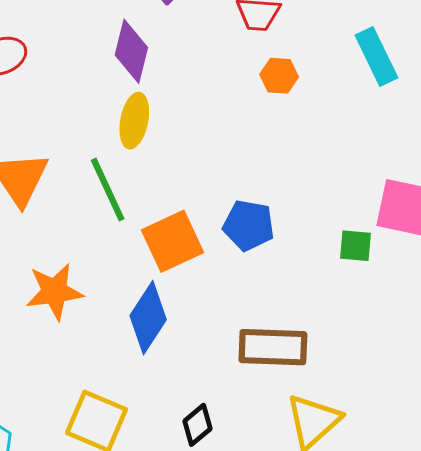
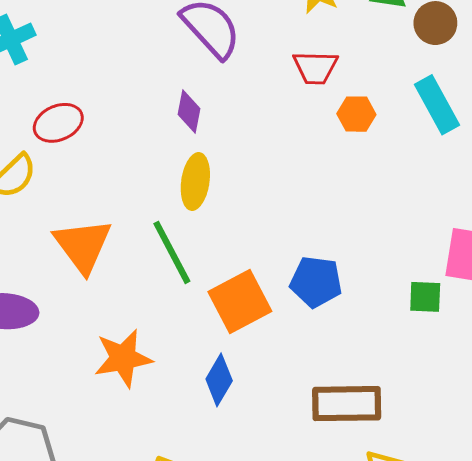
purple diamond: (131, 51) -> (189, 111), size x0.7
orange hexagon: (279, 76) -> (356, 114), moved
blue diamond: (148, 318) -> (219, 380), size x0.7

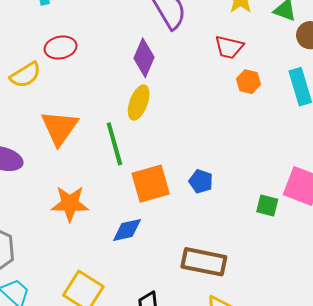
purple diamond: (189, 111) -> (144, 58), size x1.4
blue pentagon: (316, 282) -> (201, 181), size x0.7
blue diamond: (219, 380) -> (127, 230), turned 36

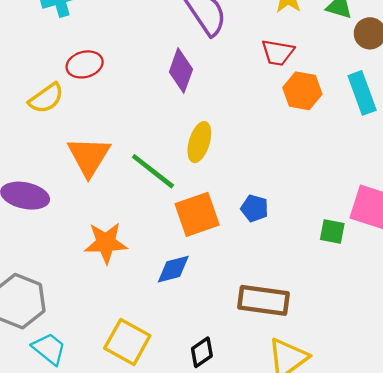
orange hexagon: (249, 82) -> (302, 91), size x1.4
yellow ellipse: (139, 103) -> (199, 142), moved
green line: (114, 144) -> (153, 171), turned -33

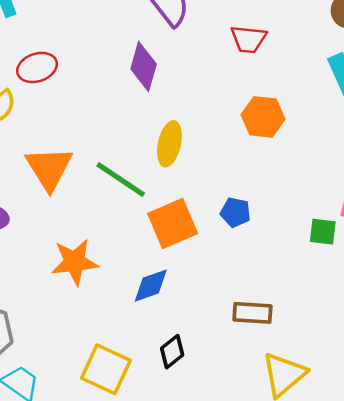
orange hexagon: (302, 91) -> (263, 117), moved
brown rectangle: (263, 300) -> (252, 313), size x0.7
black diamond: (202, 352) -> (172, 352), moved

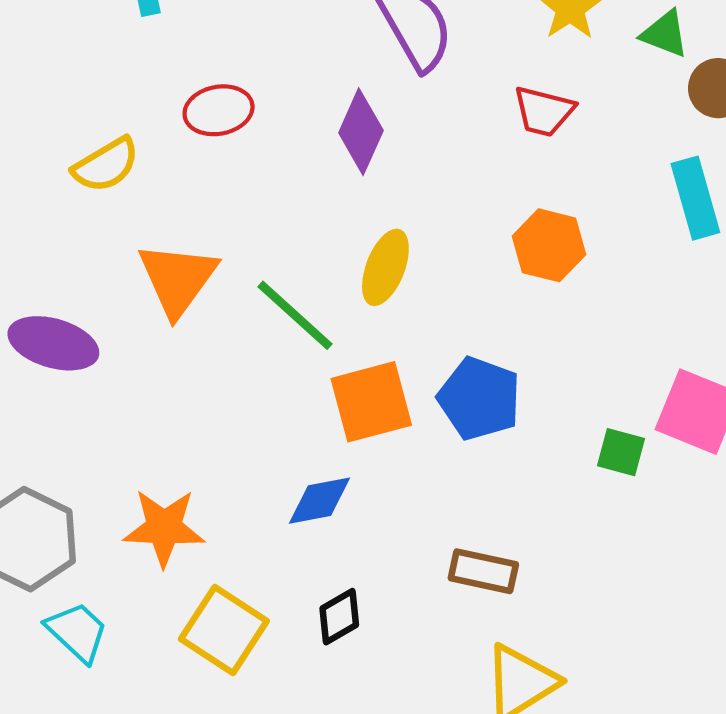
red ellipse: (37, 67) -> (219, 110), moved
blue pentagon: (235, 212) -> (479, 399), size x1.6
orange star: (75, 262) -> (164, 528), moved

